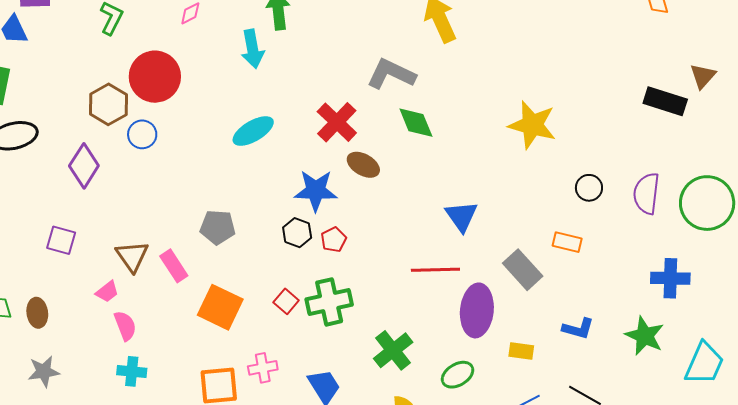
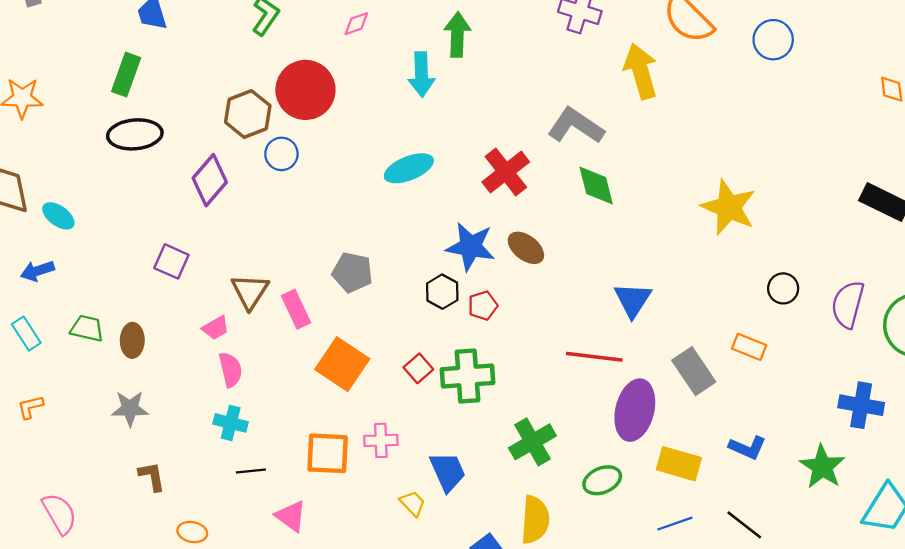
brown ellipse: (363, 165) -> (526, 248), moved
yellow rectangle: (521, 351) -> (679, 464), size x1.5

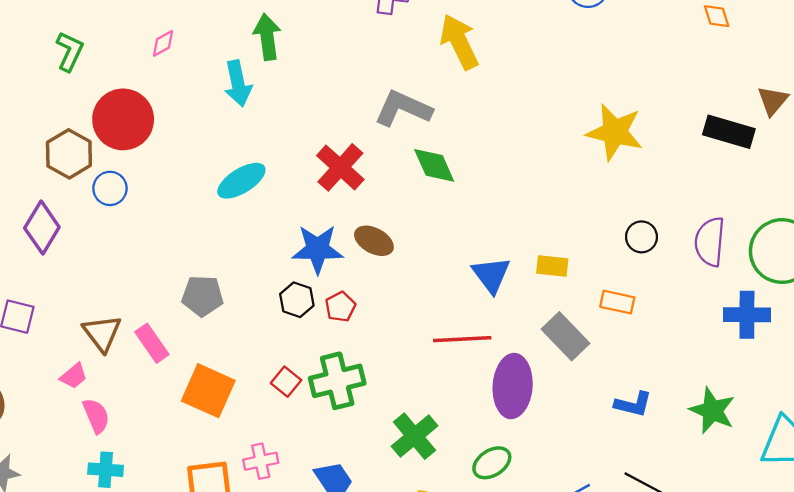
yellow star: (729, 207) -> (615, 132), moved
blue cross: (861, 405) -> (747, 315), moved
yellow rectangle: (679, 464) -> (552, 266), moved, size x0.7

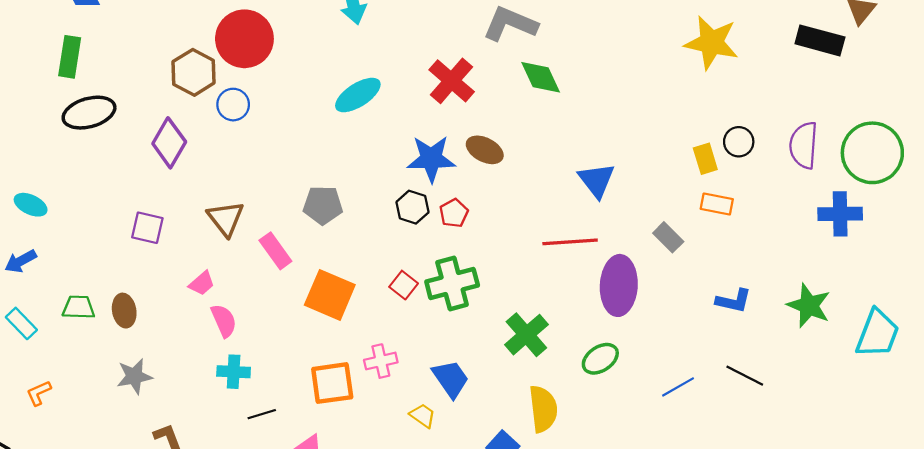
yellow rectangle: (552, 266) -> (705, 159), moved, turned 68
brown triangle: (102, 333) -> (226, 219), moved
gray rectangle: (565, 336) -> (668, 237), size x0.7

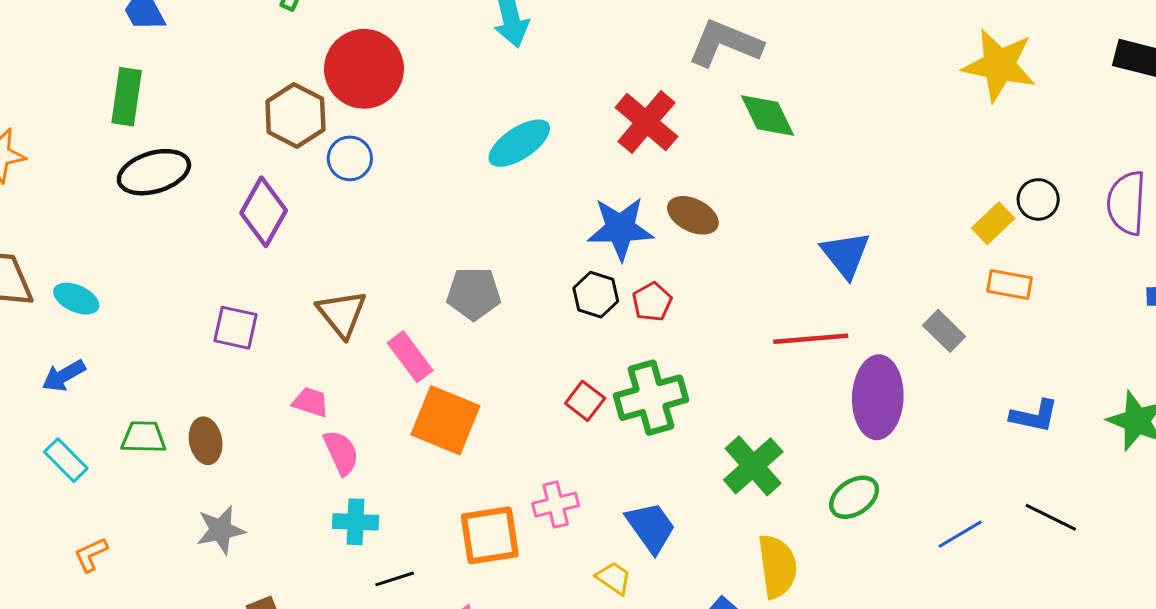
yellow rectangle: (705, 159) -> (993, 223), turned 64
pink trapezoid: (202, 283) -> (311, 402), turned -120
orange square: (330, 295) -> (445, 420), moved

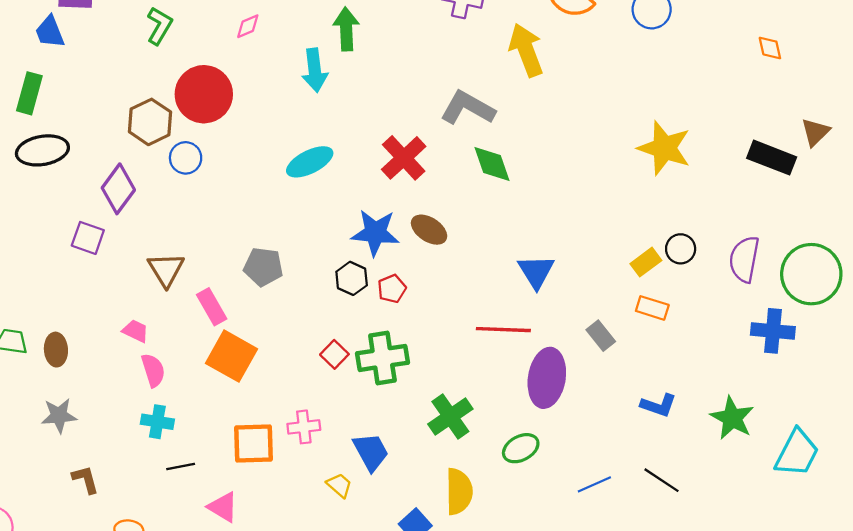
purple square: (235, 328) -> (88, 238), moved

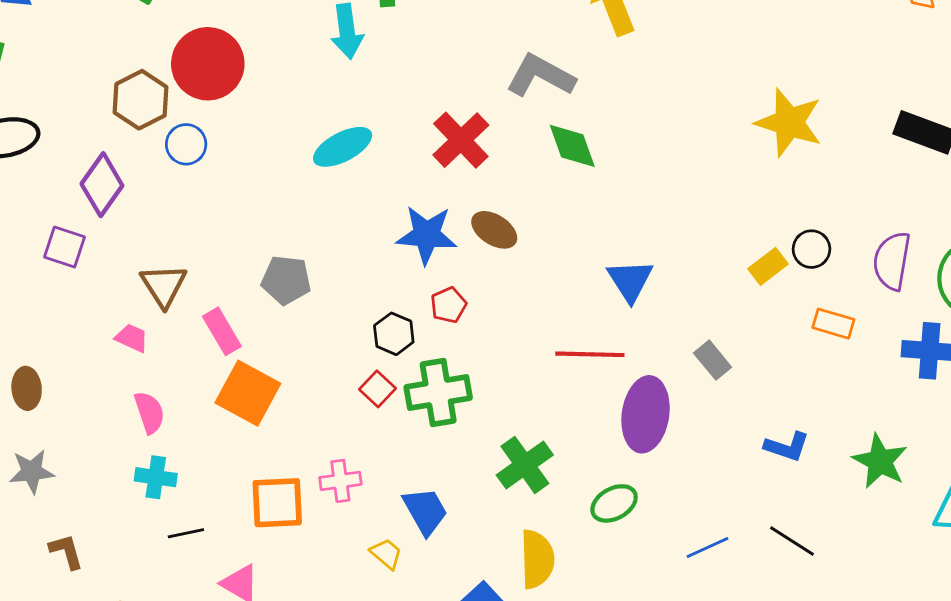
black hexagon: (352, 278) -> (394, 334), moved
orange rectangle: (652, 308) -> (833, 324), moved
pink trapezoid: (135, 331) -> (132, 338), moved

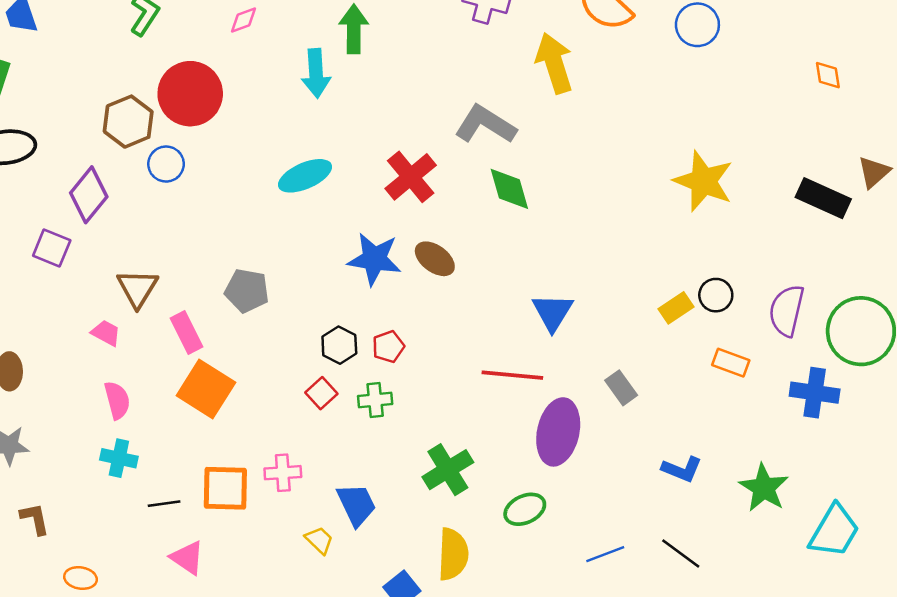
red pentagon: (448, 305) -> (388, 347), moved
green cross: (438, 393) -> (375, 400), size x0.6
black line: (186, 533) -> (164, 504), moved

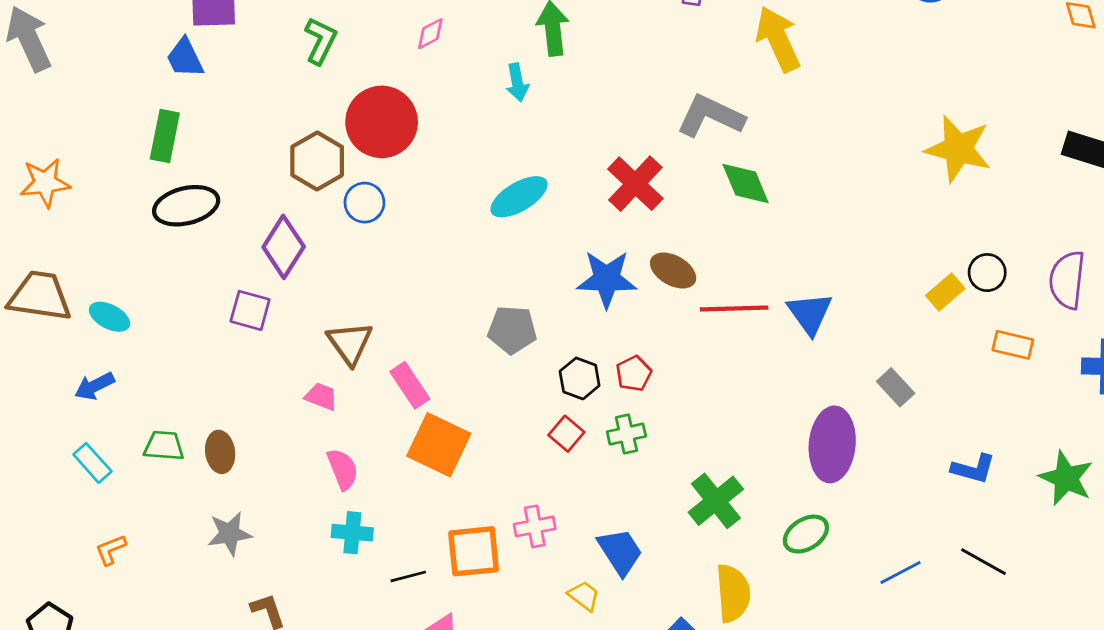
cyan arrow: (316, 73) -> (517, 82), size x0.7
gray pentagon: (247, 291) -> (512, 330), moved
red line: (512, 375) -> (734, 308), moved

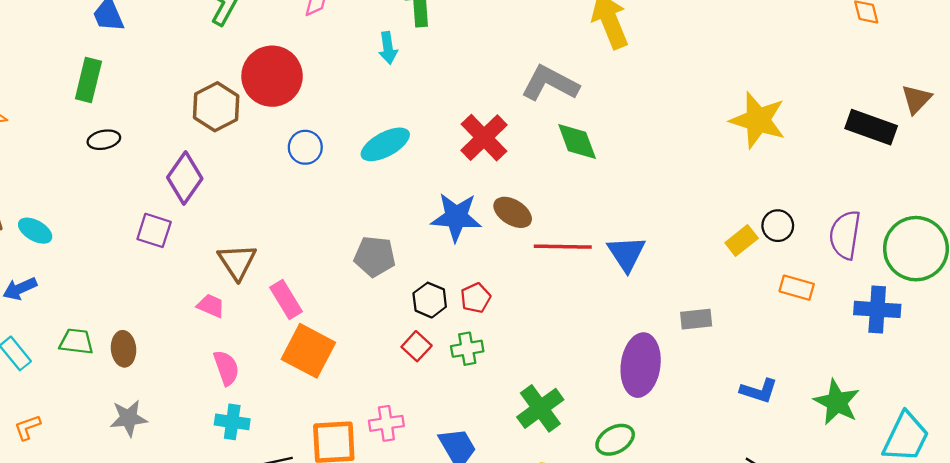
blue circle: (364, 203) -> (305, 147), moved
black ellipse: (186, 206) -> (104, 140), size x0.6
gray rectangle: (896, 387) -> (696, 319), turned -56

